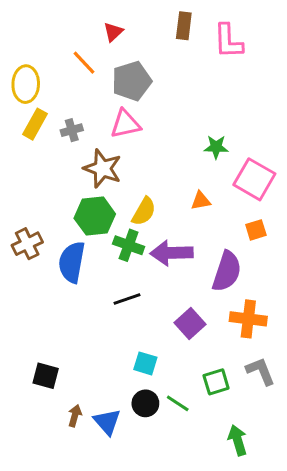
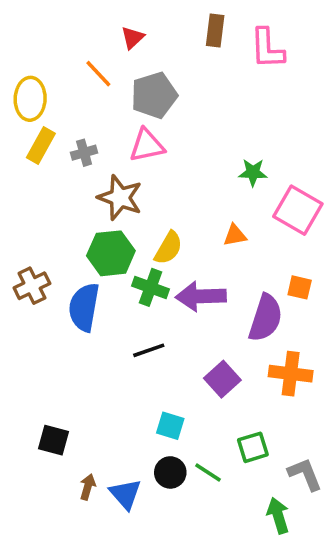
orange square: (256, 230) -> (300, 287), moved, turned 30
gray L-shape: (261, 371) -> (305, 474), moved

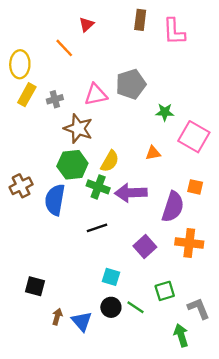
gray pentagon: (154, 95) -> (131, 84), moved

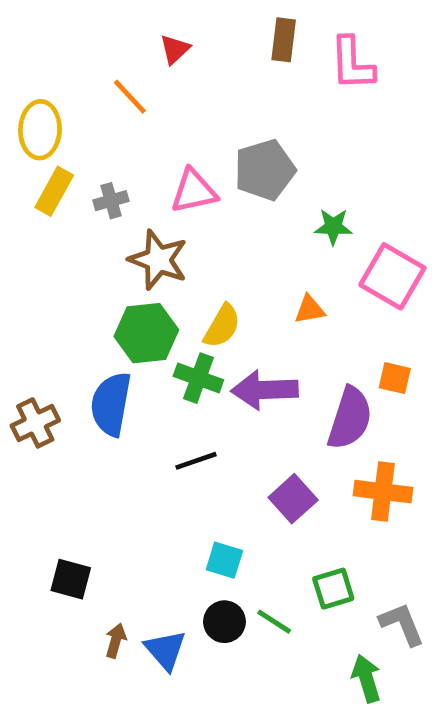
brown cross: (21, 186) -> (35, 423), moved

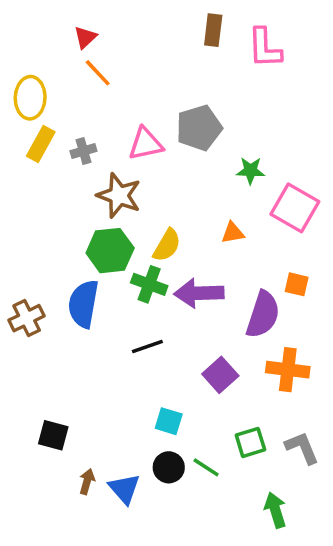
red triangle: (175, 49) -> (85, 37), moved
gray L-shape: (402, 624) -> (302, 448), moved

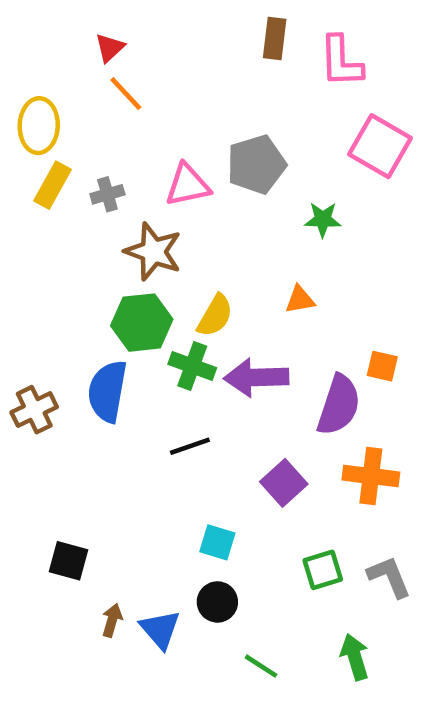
pink square: (295, 208) -> (380, 146), moved
green line: (206, 467) -> (261, 666), moved

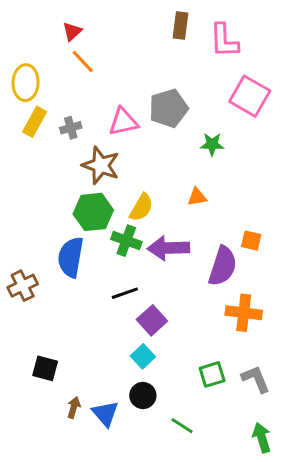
brown cross: (34, 410) -> (23, 286), moved
purple square: (284, 483) -> (152, 320), moved
cyan square: (217, 542) -> (143, 356), turned 30
green arrow: (355, 657) -> (262, 438), moved
green line: (261, 666) -> (182, 426), moved

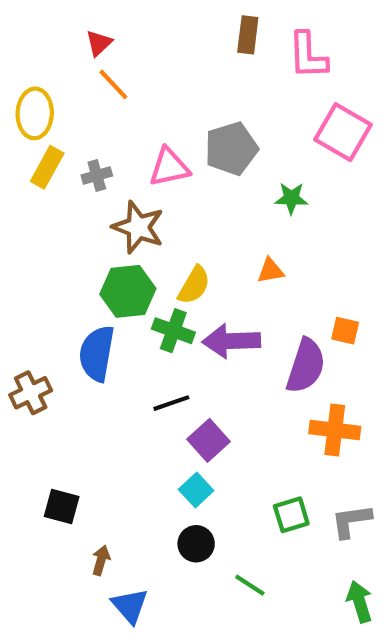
gray L-shape: (256, 379) -> (351, 521), turned -76
blue triangle: (105, 414) -> (130, 606), moved

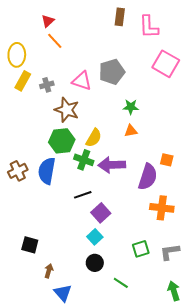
pink triangle: (169, 167) -> (82, 81), turned 30
green star: (291, 198) -> (131, 107), moved
brown cross: (31, 393) -> (18, 171), moved

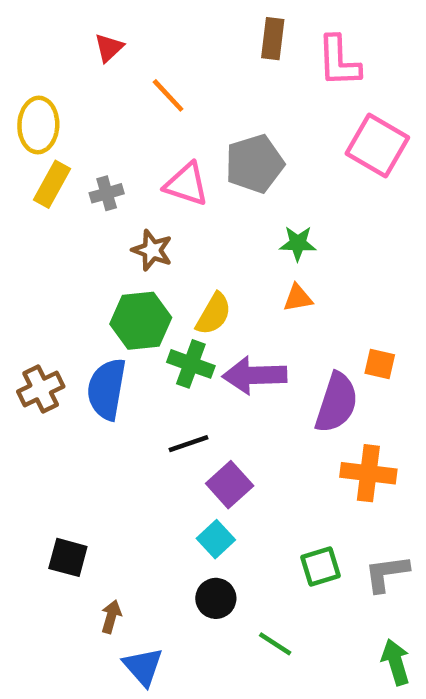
orange line: (55, 41) -> (168, 95), moved
brown star: (67, 110) -> (152, 250), size x0.7

